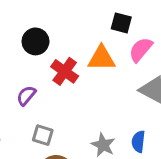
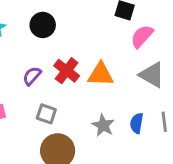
orange triangle: (102, 58) -> (101, 74), moved
red cross: (65, 71) -> (67, 71), moved

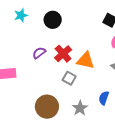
gray square: (46, 114) -> (69, 78), moved
gray star: (103, 125) -> (80, 108), moved

